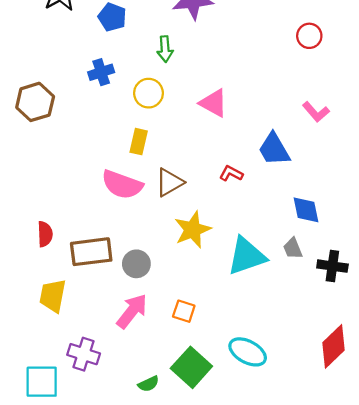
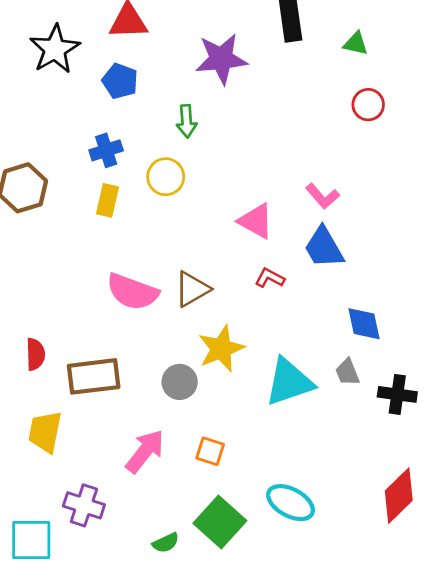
pink triangle: (213, 103) -> (256, 221), moved
pink L-shape: (316, 112) -> (322, 196), moved
yellow rectangle: (139, 142) -> (107, 200), moved
gray circle: (136, 264) -> (180, 382), moved

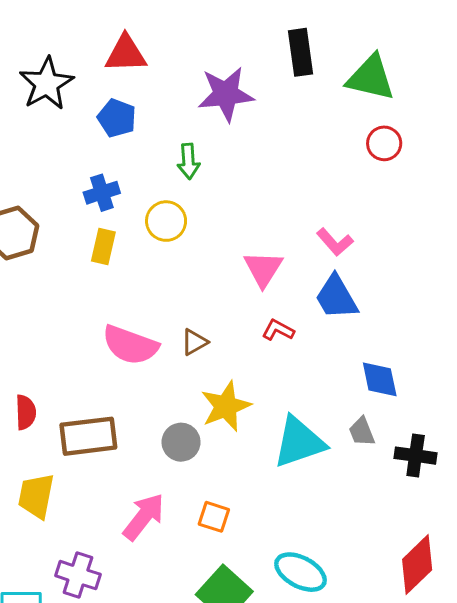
green triangle: (356, 44) -> (371, 78), size x1.8
pink triangle: (256, 221) -> (263, 269), turned 33
brown triangle: (192, 289) -> (194, 342), size x0.7

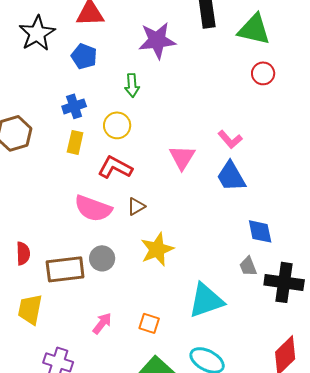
red L-shape: (278, 330) -> (115, 167), moved, size x1.6
gray circle: (181, 442) -> (102, 258), moved
cyan triangle: (299, 442) -> (206, 300), moved
black cross: (416, 456) -> (284, 282), size x1.4
pink arrow: (144, 517) -> (102, 323), size x0.7

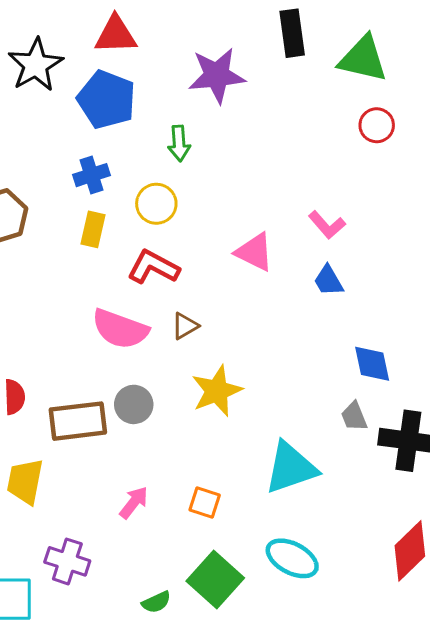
blue pentagon: (84, 56) -> (107, 100), size x1.5
pink triangle: (182, 157) -> (254, 252), turned -36
blue trapezoid: (231, 176) -> (328, 281), size x0.7

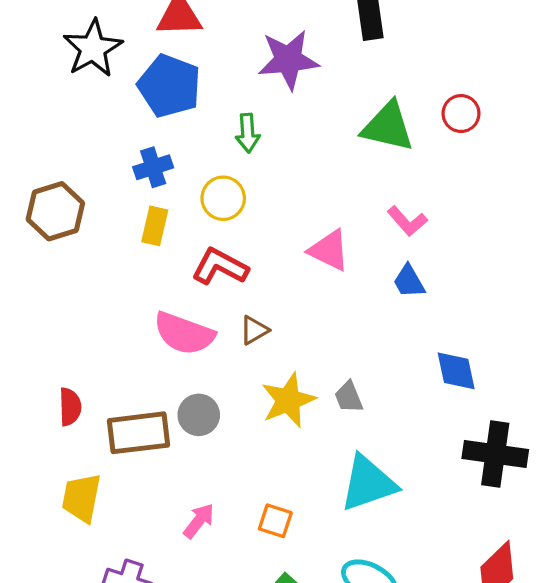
green triangle: (363, 59) -> (388, 127), moved
gray trapezoid: (354, 417) -> (349, 397), moved

